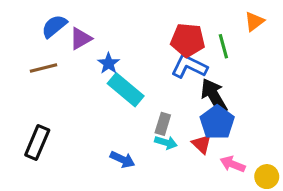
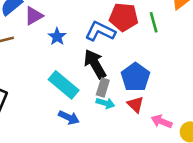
blue L-shape: (189, 66) -> (100, 31), moved
cyan rectangle: (126, 90) -> (64, 85), moved
black arrow: (214, 96) -> (95, 64), moved
blue pentagon: (217, 122) -> (135, 77), moved

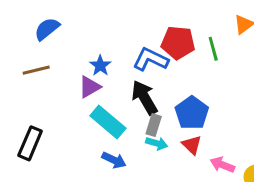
purple triangle: (34, 16) -> (90, 87), moved

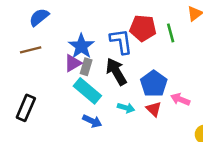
blue L-shape: (151, 59) -> (121, 41), turned 56
blue star: (100, 66) -> (81, 46), size x1.5
gray rectangle: (154, 125) -> (86, 67), moved
pink arrow: (222, 165) -> (180, 99), moved

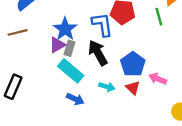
green line: (171, 33) -> (159, 17), moved

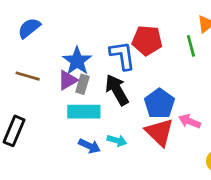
brown line: (18, 32) -> (28, 76), moved, turned 30
cyan rectangle: (71, 71) -> (84, 112), turned -40
cyan arrow: (107, 87) -> (117, 141), moved
red triangle: (133, 88) -> (159, 132), size x1.6

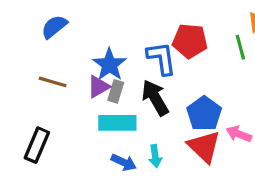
cyan arrow: (117, 141) -> (155, 156), turned 66

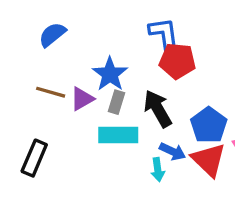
red pentagon: (190, 41) -> (177, 61), moved
blue L-shape: (162, 58) -> (164, 35), moved
purple triangle: (98, 87) -> (82, 99), moved
blue arrow: (124, 162) -> (173, 151), moved

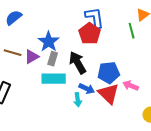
blue L-shape: (164, 35) -> (95, 18), moved
red pentagon: (177, 61) -> (90, 34), turned 30
blue pentagon: (209, 125) -> (109, 73), turned 30

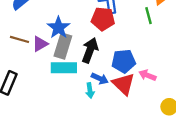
red pentagon: (90, 34) -> (103, 19), turned -30
gray rectangle: (53, 59) -> (63, 46), size x1.6
black arrow: (78, 63) -> (90, 50), turned 50

